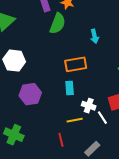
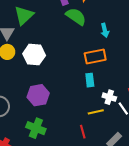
green semicircle: (58, 23) -> (76, 16), turned -75
cyan arrow: (94, 36) -> (105, 30), moved
purple hexagon: (30, 94) -> (38, 95), moved

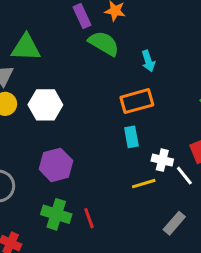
green triangle: (24, 15) -> (26, 48), turned 50
red line: (83, 132) -> (89, 218), moved

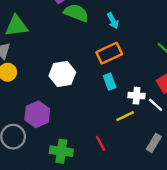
white hexagon: (45, 105) -> (62, 74), moved
purple hexagon: (56, 165) -> (37, 114), moved
red line: (89, 218) -> (101, 143), moved

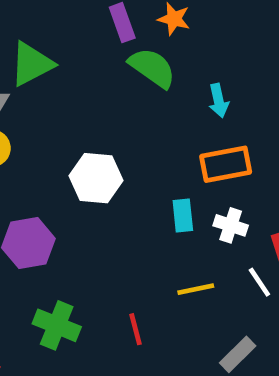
green triangle: (16, 26) -> (32, 64), turned -35
orange rectangle: (109, 53) -> (226, 164), moved
white cross: (136, 96) -> (231, 225), moved

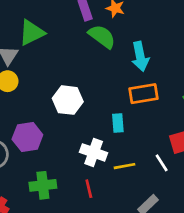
cyan arrow: (219, 101) -> (140, 56), size x1.5
white cross: (231, 225) -> (94, 152), moved, size x1.4
green cross: (57, 325) -> (43, 185), turned -30

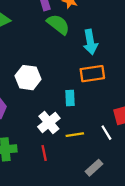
white cross: (94, 152) -> (49, 122), turned 30

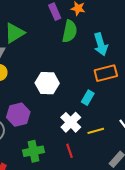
green semicircle: (58, 24) -> (70, 31), turned 70
cyan rectangle: (70, 98) -> (88, 98), turned 40

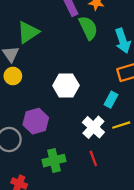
green semicircle: (70, 31) -> (88, 28), turned -35
yellow line: (96, 131) -> (121, 125), moved

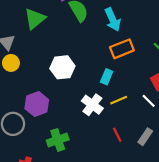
green triangle: (28, 32) -> (35, 19), moved
red line: (93, 158) -> (117, 135), moved

